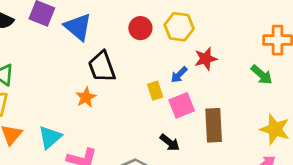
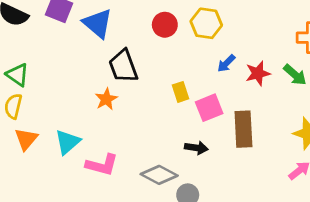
red star: (206, 59) -> (258, 73), moved
blue arrow: (179, 75) -> (226, 63), moved
black arrow: (170, 143) -> (196, 148), turned -30

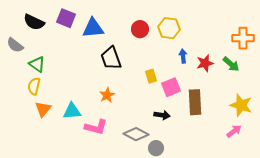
blue triangle: (98, 23) -> (93, 28), turned -45
blue arrow: (226, 63) -> (183, 56), turned 128
orange star: (106, 99) -> (107, 95), moved
cyan triangle: (68, 142) -> (72, 111), turned 36

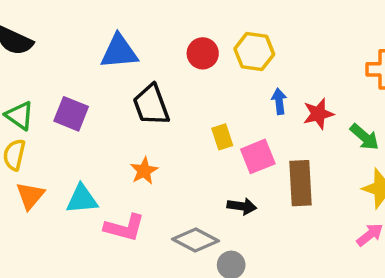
purple square: (66, 18) -> (71, 114), moved
green arrow: (231, 64) -> (365, 137), moved

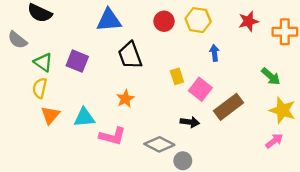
red star: (318, 114) -> (248, 21), moved
pink square: (258, 156) -> (200, 89), turned -30
brown rectangle: (301, 183) -> (229, 107), turned 56

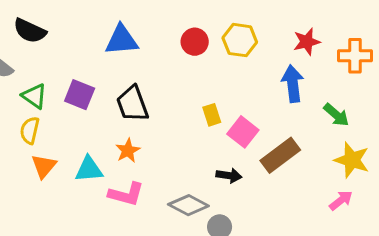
blue arrow: (214, 53) -> (293, 84), moved, size x1.6
black trapezoid: (130, 55) -> (132, 104), moved
orange star: (125, 99) -> (128, 151), moved

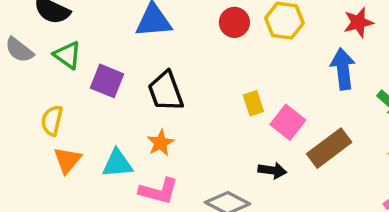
green triangle: (34, 96) -> (67, 55), moved

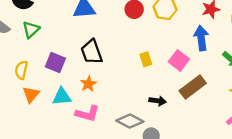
green triangle: (67, 55) -> (31, 30), turned 42
purple square: (107, 81) -> (55, 63), moved
pink square: (288, 122) -> (179, 60), moved

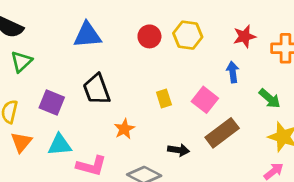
blue arrow: (201, 38) -> (233, 72), size x0.7
orange star: (88, 84) -> (124, 129), moved

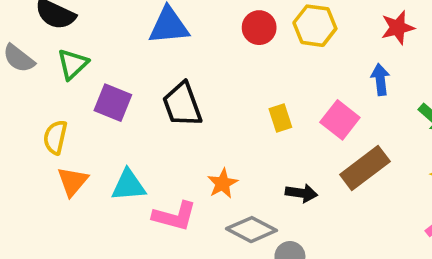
purple square: (52, 102) -> (113, 103), moved
orange star: (124, 129) -> (223, 183), moved

